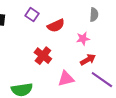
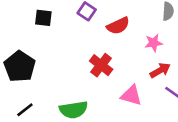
pink triangle: (66, 79) -> (131, 95), turned 30

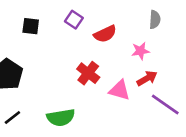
pink triangle: (131, 95) -> (120, 90), moved

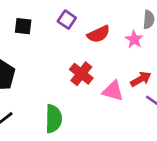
pink star: (140, 51) -> (134, 39), moved, turned -30
green semicircle: (61, 118) -> (54, 119), turned -80

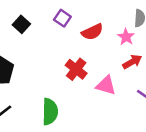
black square: (23, 26) -> (21, 24), turned 35
red arrow: (141, 79) -> (132, 62), moved

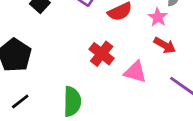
red arrow: (132, 62) -> (165, 45), turned 60

